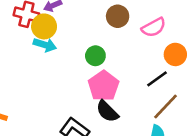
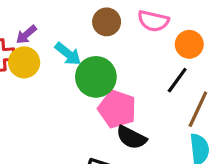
pink semicircle: (154, 27) -> (153, 21), turned 60
cyan arrow: (45, 45) -> (68, 54), moved, turned 40
green circle: (95, 56) -> (96, 77), size x1.6

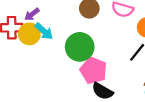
cyan arrow: (68, 54) -> (44, 31), moved

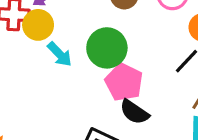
cyan arrow: (44, 31) -> (60, 54), moved

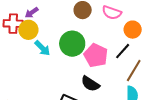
pink pentagon: (124, 82) -> (96, 55), moved

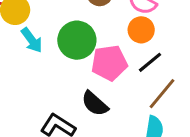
orange circle: (133, 30) -> (141, 30), moved
pink pentagon: (96, 55) -> (109, 63), turned 30

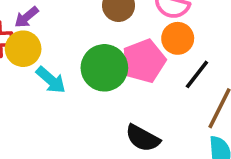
pink pentagon: (109, 63) -> (144, 61), moved

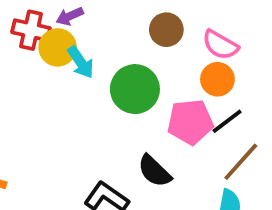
pink pentagon: (144, 61) -> (190, 122), moved
cyan arrow: (51, 80) -> (81, 62), moved

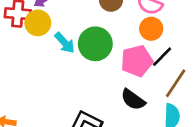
cyan arrow: (81, 62) -> (65, 43), moved
black semicircle: (154, 171) -> (133, 100), moved

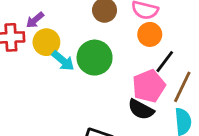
yellow circle: (38, 23) -> (46, 42), moved
pink pentagon: (137, 61) -> (149, 86), moved

